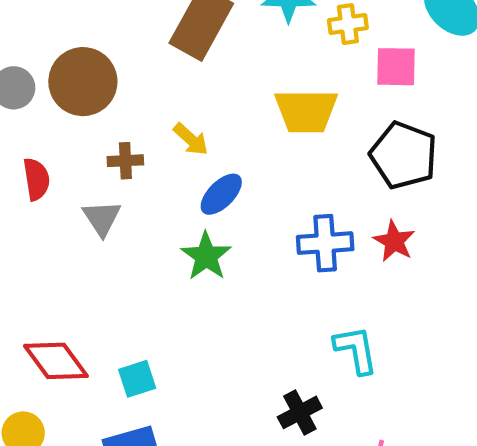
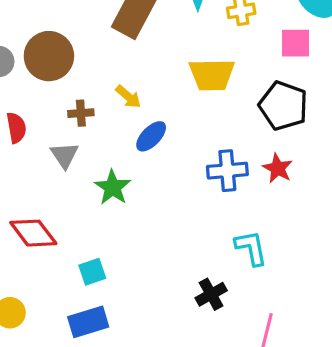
pink square: (396, 67) -> (295, 43), moved
green star: (206, 256) -> (113, 187), moved
red diamond: (56, 361) -> (33, 233), moved

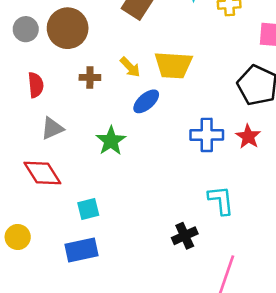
yellow trapezoid: (212, 75) -> (173, 65), moved
gray triangle: (64, 155) -> (52, 128), moved, turned 35

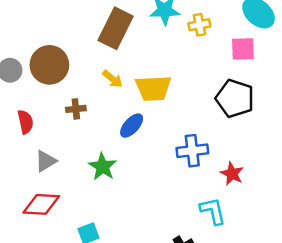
yellow arrow: (130, 67) -> (112, 79), moved
red star: (248, 137) -> (232, 174), moved
red diamond: (42, 173) -> (41, 204), turned -48

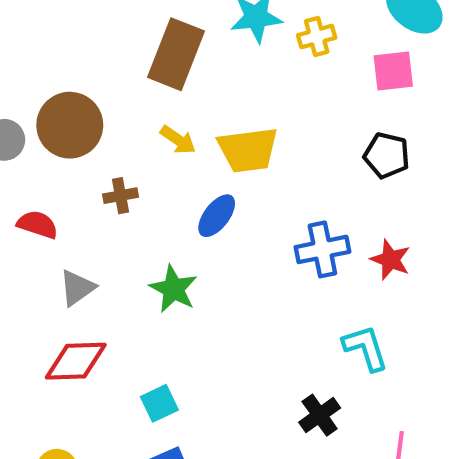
black pentagon: (235, 98) -> (387, 155), size x0.7
red semicircle: (25, 122) -> (37, 225), turned -55
red star: (232, 174) -> (390, 260), moved

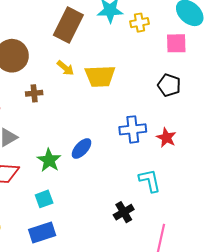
blue ellipse: (217, 216) -> (82, 149), moved
green star: (173, 289) -> (49, 160), moved

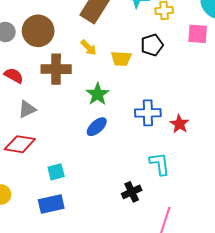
yellow trapezoid: (100, 76) -> (121, 59), size x0.7
black pentagon: (169, 85) -> (152, 45), moved, turned 30
brown cross: (34, 93) -> (56, 69), size x1.8
green star: (49, 160) -> (98, 94), moved

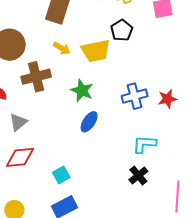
yellow trapezoid: (121, 59) -> (96, 51), size x1.4
red star: (179, 124) -> (167, 99), turned -30
cyan L-shape: (160, 164) -> (144, 144), moved, turned -65

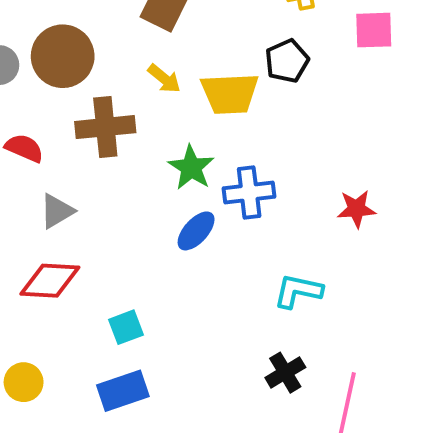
blue cross: (135, 96) -> (249, 193), moved
black cross: (138, 176) -> (285, 373), moved

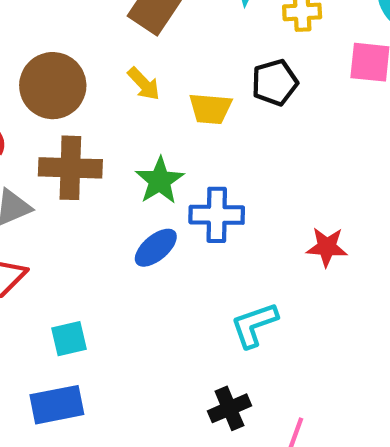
brown circle: (63, 56) -> (53, 86), moved
yellow trapezoid: (230, 94) -> (210, 109), size x0.7
brown cross: (105, 127) -> (70, 168), moved
cyan L-shape: (298, 291) -> (254, 325), turned -39

